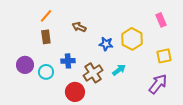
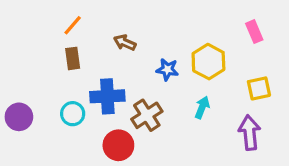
blue cross: (68, 61) -> (107, 96), size x1.5
purple circle: (25, 65) -> (19, 117), moved
cyan arrow: (119, 70) -> (202, 107), moved, turned -32
purple arrow: (158, 84) -> (249, 133), turned -45

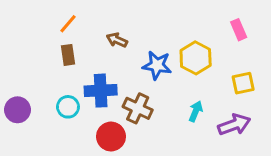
blue star: (167, 69) -> (157, 65), size x1.4
cyan arrow: (202, 107) -> (196, 111), moved
brown cross: (147, 115) -> (138, 108), turned -32
purple arrow: (249, 133) -> (234, 125), turned 76

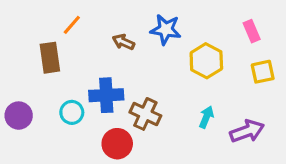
brown rectangle: (68, 55) -> (50, 58), moved, size x1.4
blue star: (157, 65) -> (166, 29), moved
yellow square: (243, 83) -> (263, 72), moved

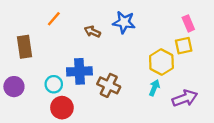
brown rectangle: (50, 58) -> (25, 47), moved
yellow hexagon: (206, 61) -> (161, 62), moved
yellow square: (263, 72) -> (184, 46), moved
red circle: (117, 144) -> (62, 108), moved

